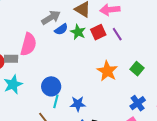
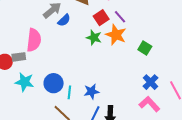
green star: (78, 32) -> (94, 38), moved
orange star: (107, 71) -> (116, 35), moved
cyan star: (13, 84) -> (25, 82), turned -30
blue circle: (51, 86) -> (54, 83), moved

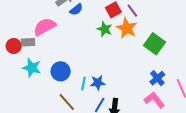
pink semicircle: (34, 40) -> (45, 27), turned -130
green square: (145, 48) -> (154, 44), size x1.5
cyan line: (69, 92) -> (84, 83), moved

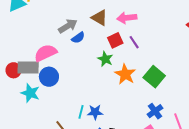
orange star: (127, 28) -> (125, 74), moved
gray rectangle: (28, 42) -> (28, 67), size x1.5
blue circle: (61, 71) -> (49, 77), moved

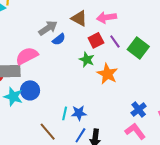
blue circle: (49, 77) -> (30, 90), moved
green square: (154, 77) -> (138, 48), moved

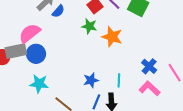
blue circle: (30, 90) -> (36, 54), moved
cyan star: (13, 97) -> (39, 84), moved
cyan line: (65, 113) -> (119, 80), moved

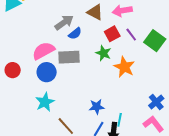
gray rectangle: (16, 51) -> (69, 57), moved
cyan line: (119, 80) -> (120, 120), moved
cyan star: (39, 84) -> (45, 102), turned 30

